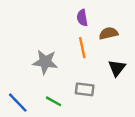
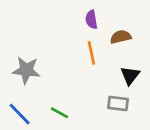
gray star: (45, 62) -> (26, 70), moved
gray rectangle: (85, 89) -> (118, 103), moved

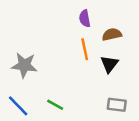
black triangle: (130, 75) -> (109, 64), moved
gray rectangle: (118, 103) -> (117, 105), moved

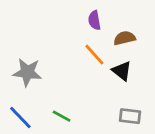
orange line: (85, 49) -> (94, 55), turned -30
black triangle: (109, 64) -> (122, 71), turned -30

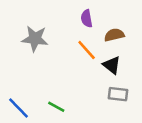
gray star: (27, 72) -> (35, 39), moved
gray rectangle: (130, 116) -> (118, 94), moved

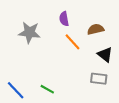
purple semicircle: (87, 19) -> (64, 19), moved
black triangle: (112, 65) -> (105, 55), moved

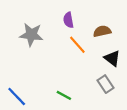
gray rectangle: (99, 79) -> (105, 84), turned 49
green line: (47, 89) -> (64, 95), moved

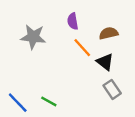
black triangle: (112, 58) -> (105, 62), moved
green line: (64, 95) -> (49, 101), moved

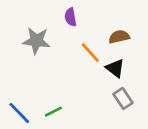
purple semicircle: (73, 21) -> (71, 17), moved
green line: (49, 101) -> (53, 112), turned -56

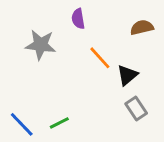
brown semicircle: (119, 37) -> (142, 27), moved
black triangle: (115, 68) -> (127, 75), turned 42

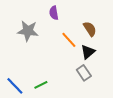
brown semicircle: (142, 27) -> (90, 29), moved, turned 70
gray rectangle: (136, 108) -> (84, 73), moved

